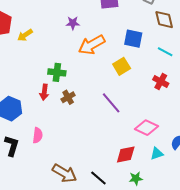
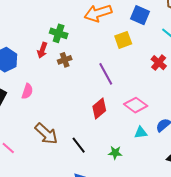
red diamond: (126, 154) -> (99, 108), moved, turned -40

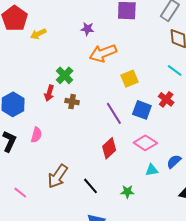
blue square: (140, 15) -> (142, 110), moved
green cross: (59, 33) -> (65, 75), turned 30
brown cross: (65, 60) -> (72, 102), turned 32
brown arrow: (46, 134) -> (58, 176), turned 85

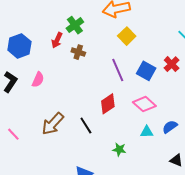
yellow square: (129, 79) -> (127, 36), moved, turned -30
black line: (90, 186) -> (86, 125), moved

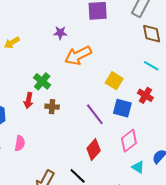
yellow square: (127, 36) -> (114, 81), moved
pink diamond: (144, 104) -> (129, 141), turned -65
cyan triangle: (147, 132) -> (138, 167), turned 48

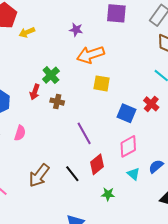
yellow square: (114, 81) -> (102, 83), moved, turned -30
purple line: (95, 114) -> (84, 133), moved
red diamond: (94, 150) -> (97, 164), moved

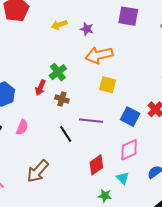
yellow arrow: (27, 32) -> (59, 25), moved
purple line: (84, 133) -> (91, 121), moved, turned -60
black line: (72, 174) -> (66, 134), moved
cyan triangle: (133, 174) -> (123, 178), moved

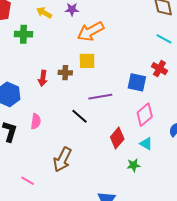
yellow arrow: (59, 25) -> (44, 13), turned 63
green cross: (58, 72) -> (23, 34), moved, turned -36
yellow square: (108, 85) -> (87, 61), moved
brown cross: (62, 99) -> (65, 73), moved

